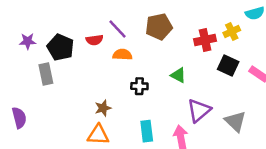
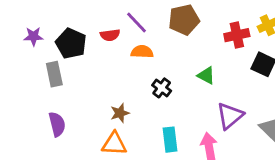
black cross: (139, 86) -> (162, 88), turned 35
purple semicircle: (19, 118) -> (57, 124), moved

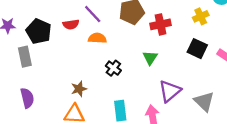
red cross: (237, 35) -> (161, 24), moved
green triangle: (206, 75) -> (150, 58), turned 35

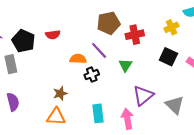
purple line: (93, 14) -> (99, 50), moved
orange semicircle: (97, 38) -> (78, 59), moved
black cross: (113, 68) -> (92, 75), turned 32

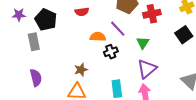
red semicircle: (53, 35) -> (82, 12), moved
black square: (168, 57) -> (184, 35), turned 30
purple triangle: (143, 96) -> (147, 69), moved

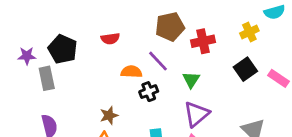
purple star: (19, 15) -> (27, 56), moved

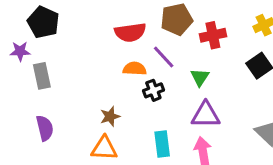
red semicircle: (110, 39) -> (130, 32), moved, size x1.5
black pentagon: (63, 49) -> (43, 22), moved
purple triangle: (196, 114) -> (206, 115), turned 40

